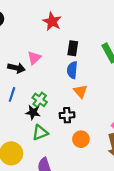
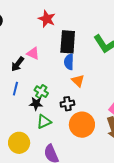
black rectangle: (73, 48) -> (68, 42), size x1.6
pink triangle: (34, 58) -> (33, 53), turned -48
black arrow: (16, 68) -> (18, 64), turned 119
orange circle: (81, 139) -> (82, 125), size x1.6

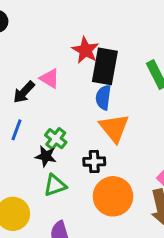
red star: (47, 19) -> (85, 50), moved
orange triangle: (78, 81) -> (114, 128), size x1.5

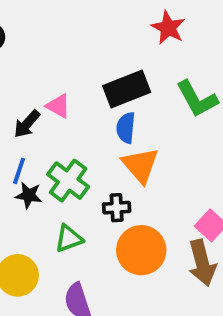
red star: (85, 50) -> (168, 28), moved
black rectangle: (105, 66) -> (127, 89), turned 60
green cross: (56, 139) -> (68, 181), size x1.5
black star: (46, 156) -> (29, 195), moved

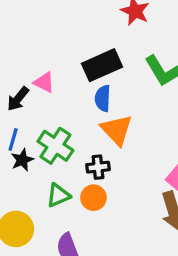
black star: (29, 195) -> (22, 160), turned -30
orange circle: (141, 250) -> (93, 198), moved, size x0.6

